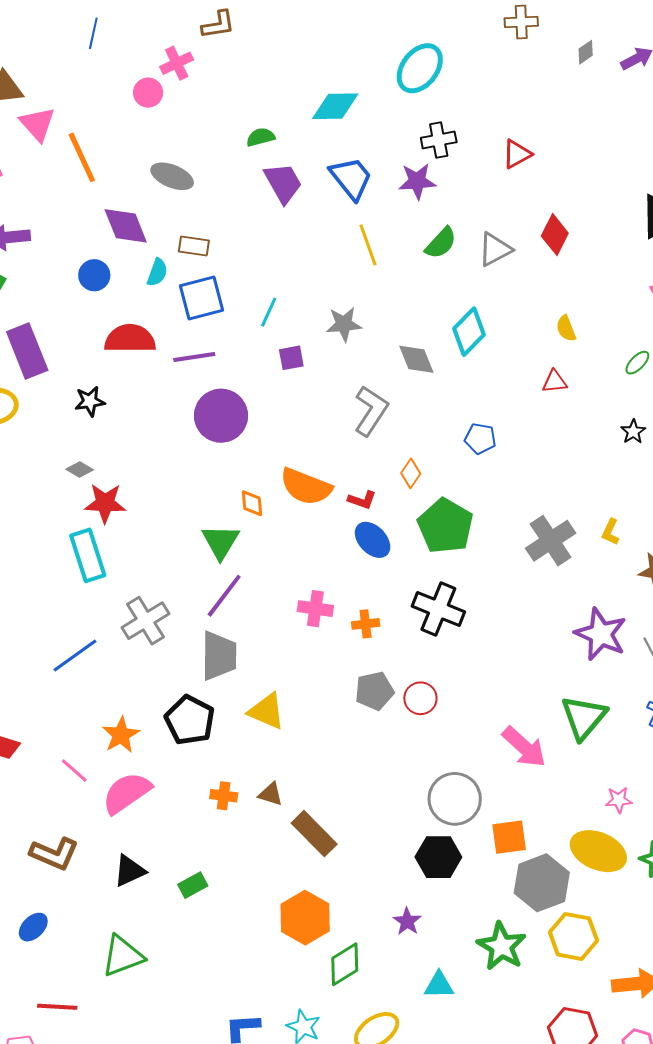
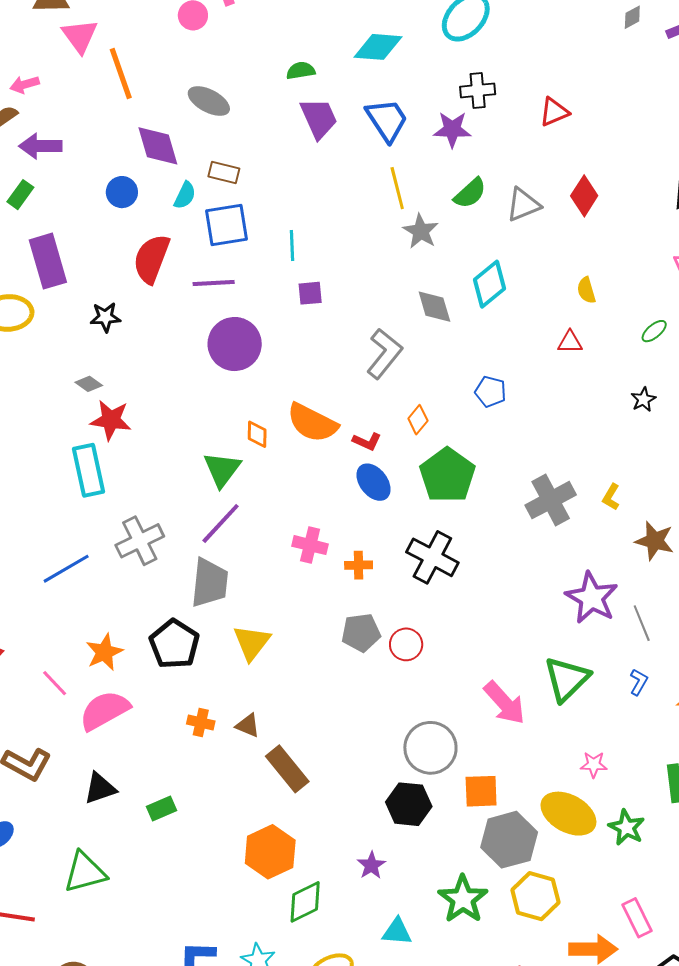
cyan line: (269, 312) -> (292, 245), turned -32
gray star: (344, 324) -> (421, 231), moved, turned 30
red semicircle: (130, 339) -> (151, 259), turned -75
yellow triangle: (267, 711) -> (252, 642), turned 39

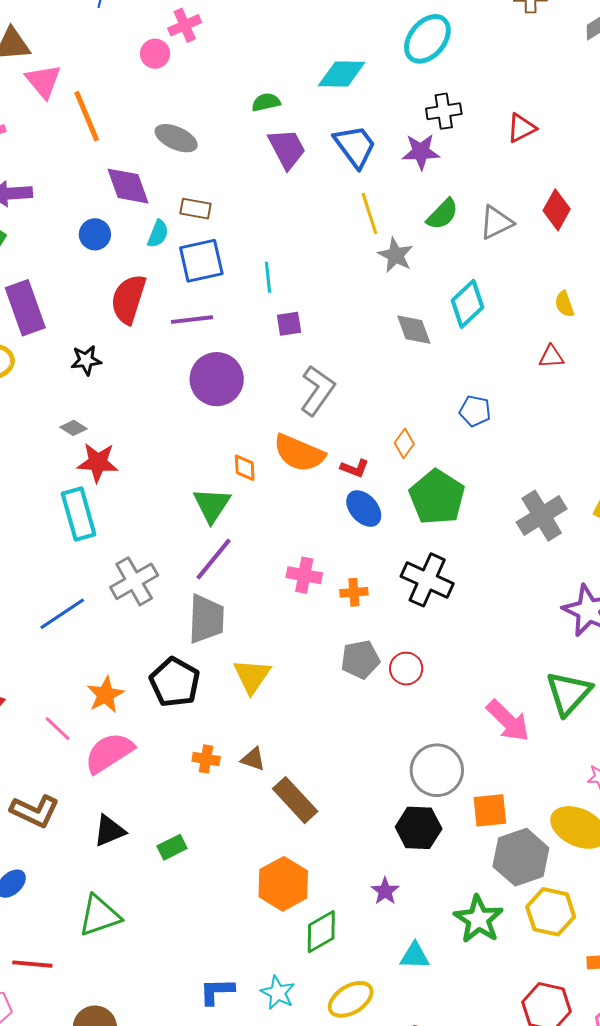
gray L-shape: (384, 354) -> (317, 390), moved

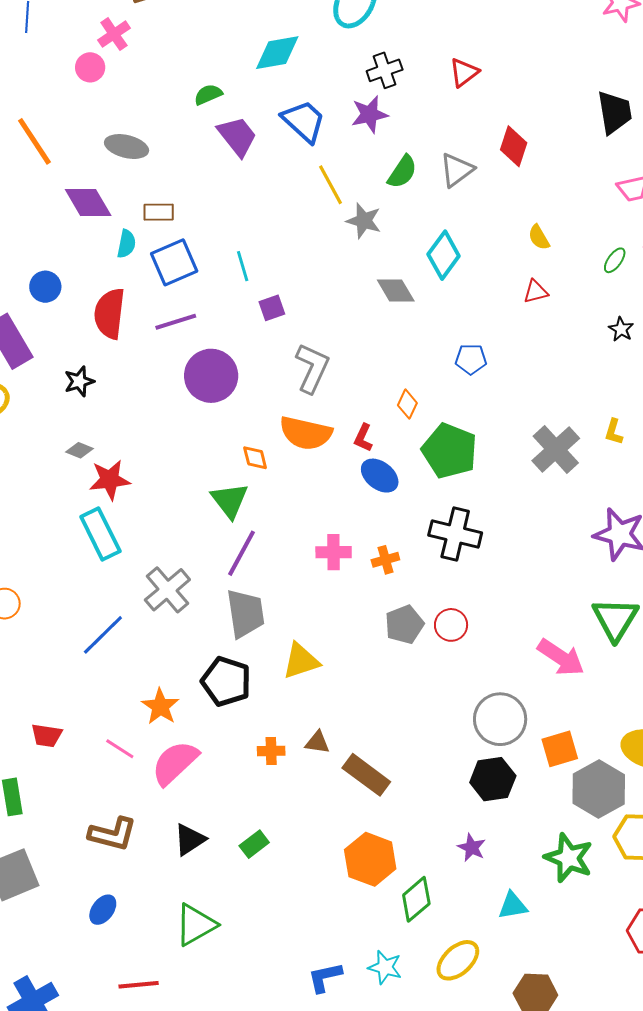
blue circle: (95, 234) -> (45, 287), moved
red L-shape: (355, 468) -> (363, 438), turned 104
yellow triangle: (252, 676) -> (301, 661), turned 48

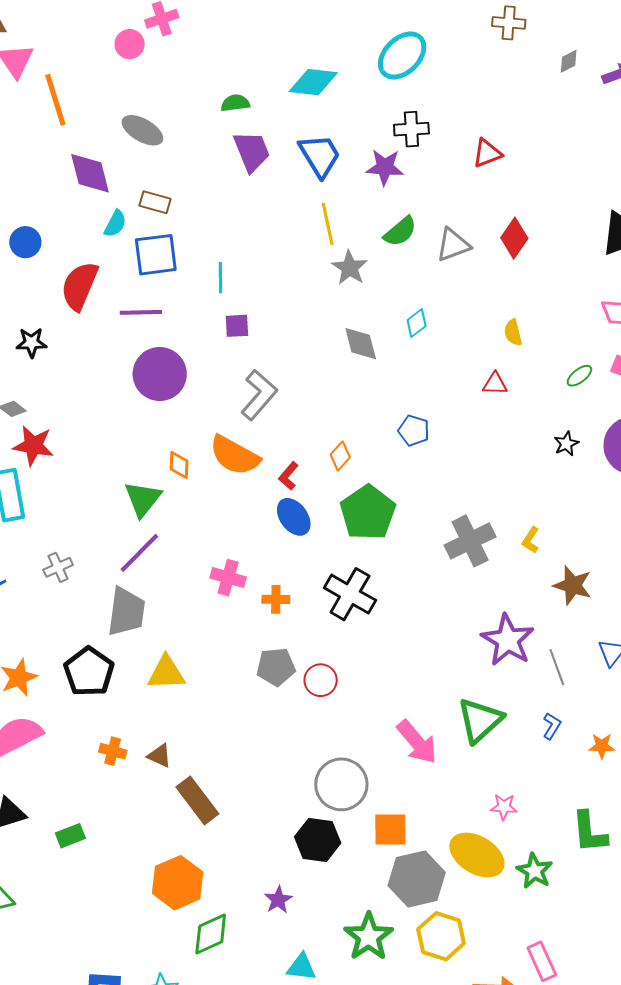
cyan diamond: (444, 255) -> (417, 323), size x0.6
gray cross: (167, 590) -> (58, 567), size x0.6

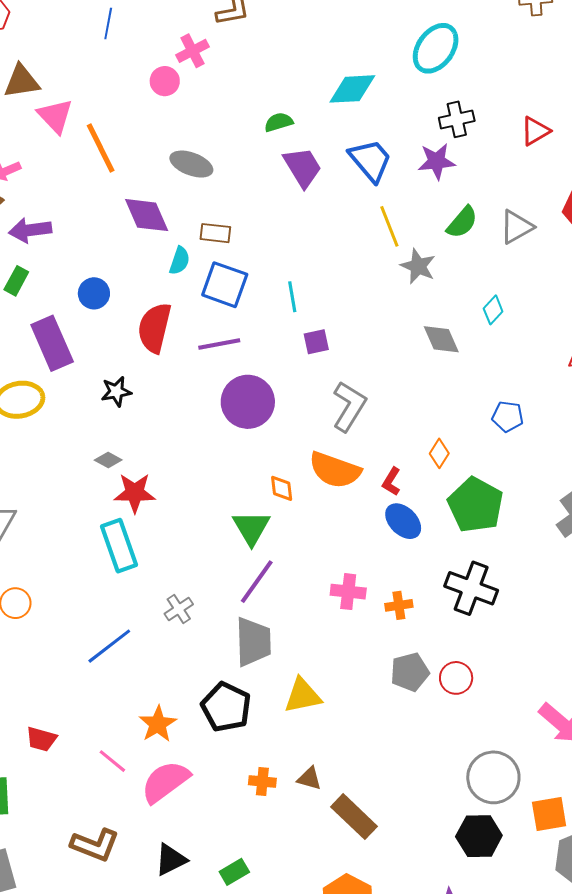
blue square: (156, 255) -> (225, 285), turned 36

